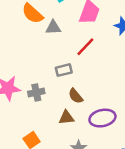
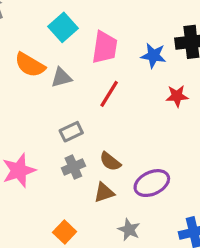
gray rectangle: (64, 70) -> (71, 132), moved
gray cross: (36, 92) -> (73, 167), moved

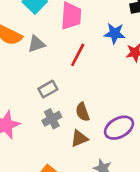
blue star: (153, 56) -> (115, 33), moved
brown semicircle: (110, 161) -> (83, 112), turned 36

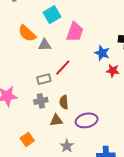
red line: (78, 55) -> (63, 68), moved

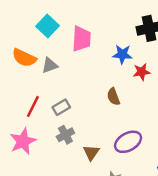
red line: (63, 68) -> (33, 106), moved
brown semicircle: (64, 102) -> (113, 97), moved
brown triangle: (56, 120) -> (91, 153), turned -32

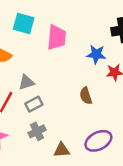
cyan square: (48, 26) -> (24, 24), turned -30
gray triangle: (50, 65) -> (26, 82), moved
brown triangle: (91, 153) -> (62, 150), turned 49

